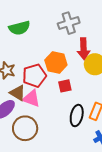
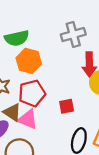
orange hexagon: (56, 63) -> (29, 61), moved

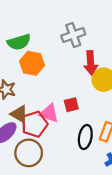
red pentagon: (32, 93) -> (35, 124), moved
pink triangle: (28, 119) -> (49, 113), moved

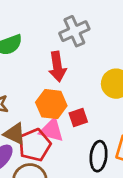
orange hexagon: (32, 63) -> (51, 104), moved
red arrow: (91, 63) -> (57, 67), moved

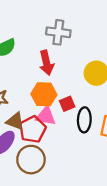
gray cross: (74, 31) -> (58, 32), turned 35
black ellipse: (99, 156) -> (84, 120), moved

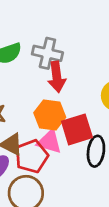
gray cross: (58, 32) -> (47, 53), moved
red square: (67, 104) -> (77, 129), size x1.6

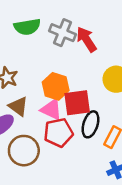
red arrow: (57, 77) -> (86, 39), moved, turned 145
red pentagon: (32, 156) -> (58, 133), moved

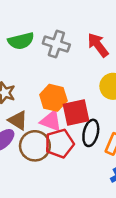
red arrow: (86, 39) -> (98, 45), moved
brown circle: (24, 151) -> (35, 146), moved

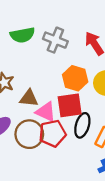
orange hexagon: (53, 98) -> (75, 78), moved
brown triangle: (18, 120) -> (29, 98), moved, turned -30

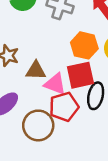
brown circle: (29, 134) -> (38, 125), moved

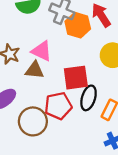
orange hexagon: (84, 45) -> (78, 25), moved
pink triangle: (55, 84) -> (42, 51), moved

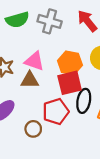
orange hexagon: (78, 25) -> (70, 63), moved
brown circle: (33, 121) -> (33, 129), size x0.6

